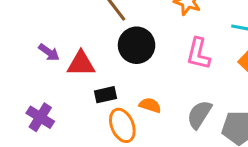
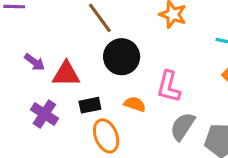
pink L-shape: (198, 54) -> (169, 87), moved
orange semicircle: (150, 105) -> (135, 104), moved
purple cross: (40, 117) -> (44, 114), moved

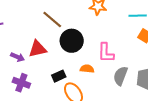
red triangle: (66, 74) -> (38, 49), moved
purple cross: (44, 114) -> (21, 83), moved

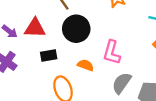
black rectangle: (59, 76) -> (49, 56), moved

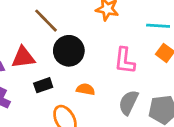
pink L-shape: (112, 52) -> (125, 61), moved

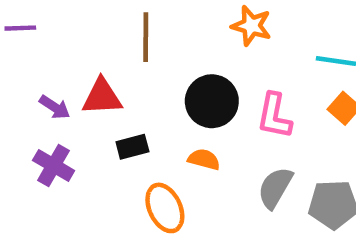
brown line: (46, 21) -> (146, 37), turned 40
black circle: (69, 51) -> (212, 101), moved

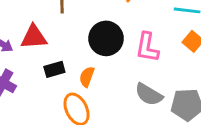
orange semicircle: (204, 159) -> (87, 77), moved, turned -84
gray semicircle: (275, 188) -> (149, 94), turned -88

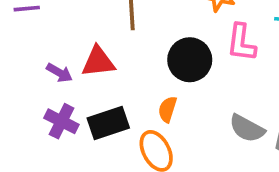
pink L-shape: (147, 47) -> (241, 43), moved
black rectangle: (54, 69) -> (108, 123), moved, size x1.5

